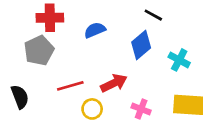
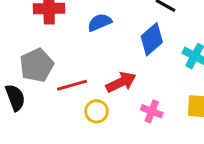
gray pentagon: (39, 50) -> (37, 65), moved

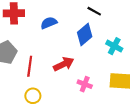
red line: (72, 85) -> (30, 66), turned -66
yellow circle: (97, 111) -> (33, 96), moved

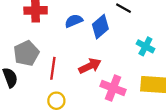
blue diamond: (85, 34) -> (100, 27), moved
pink cross: (85, 84) -> (113, 88), size x1.5

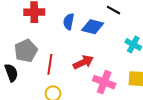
blue semicircle: (74, 21) -> (69, 22), turned -56
blue diamond: (100, 27) -> (93, 27), turned 55

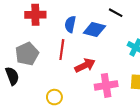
red line: (50, 64) -> (62, 50), moved
pink cross: (104, 82) -> (106, 85), turned -30

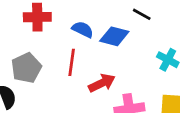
blue semicircle: (70, 24) -> (83, 29), turned 105

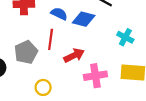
gray pentagon: (26, 68) -> (26, 52), moved

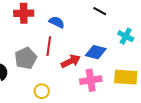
blue diamond: (84, 19) -> (96, 52), moved
cyan cross: (125, 37) -> (126, 36), moved

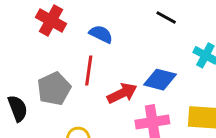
red cross: (24, 13) -> (51, 21), turned 30

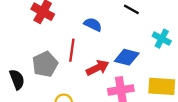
blue semicircle: (101, 34) -> (93, 25), moved

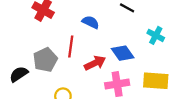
blue diamond: (127, 57) -> (123, 53), turned 40
black semicircle: (17, 79) -> (19, 74), turned -102

